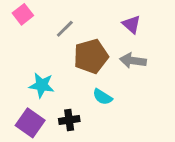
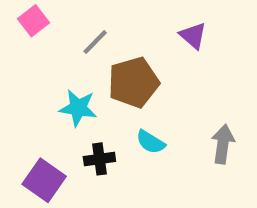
gray arrow: (133, 61) -> (223, 144), moved, turned 90
cyan star: (42, 85) -> (78, 108), moved
black cross: (69, 120) -> (99, 159), moved

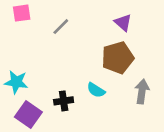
pink square: (34, 21) -> (22, 13), turned 30
brown pentagon: (133, 82) -> (118, 58), moved
cyan star: (78, 108) -> (16, 82), moved

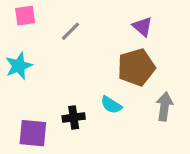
cyan star: (16, 82) -> (19, 66), moved, turned -30
purple square: (28, 114) -> (33, 133), turned -30

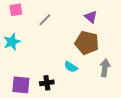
brown pentagon: (136, 67) -> (87, 43), turned 30
black cross: (74, 117) -> (47, 83), moved

